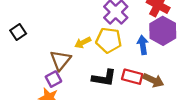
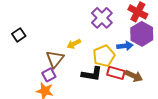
yellow pentagon: (109, 40) -> (104, 56), moved, turned -30
blue arrow: (143, 45) -> (125, 46), turned 91

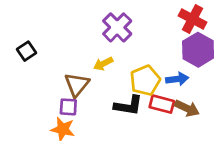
purple cross: (102, 18) -> (117, 27), moved
blue arrow: (125, 46) -> (177, 79), moved
purple square: (49, 75) -> (68, 107), turned 32

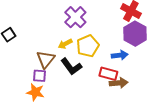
yellow pentagon: (145, 80) -> (88, 46), moved
black L-shape: (128, 106) -> (71, 66), moved, turned 45
brown arrow: (187, 108) -> (119, 83), moved, turned -30

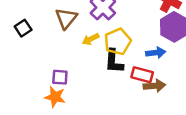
brown triangle: (46, 59) -> (66, 18), moved
black L-shape: (71, 66) -> (114, 61), moved, turned 40

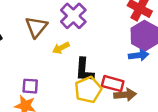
yellow pentagon: (118, 42) -> (88, 90), moved
blue arrow: (156, 53) -> (139, 55), moved

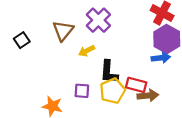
purple square: (30, 86) -> (82, 91), moved

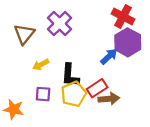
yellow arrow: (87, 51) -> (41, 65), moved
blue arrow: (161, 58) -> (109, 56), moved, turned -36
red rectangle: (136, 85) -> (97, 88), turned -48

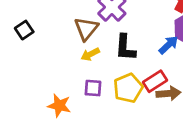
brown triangle: (24, 34) -> (86, 29), moved
black L-shape: (70, 75) -> (125, 48), moved

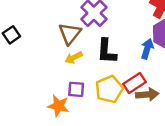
blue arrow: (168, 45) -> (147, 49), turned -30
orange star: (59, 106) -> (58, 106), moved

